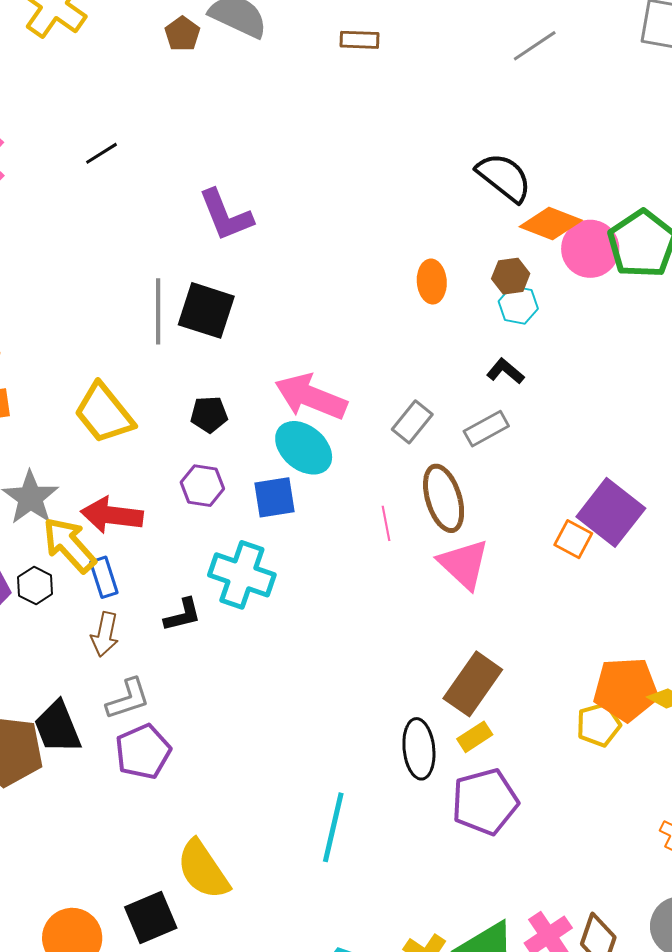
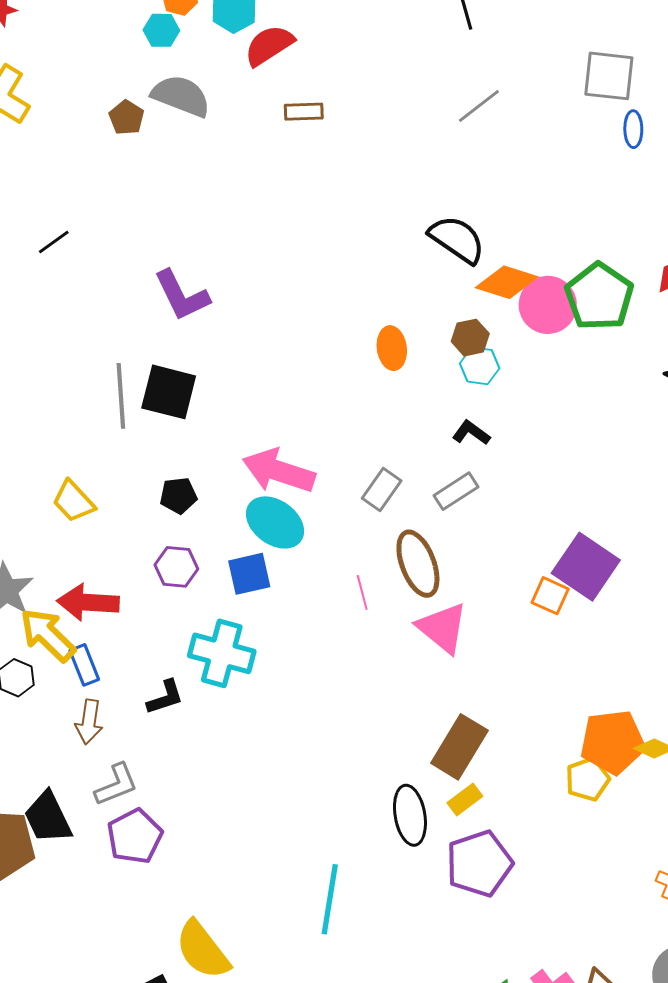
yellow trapezoid: (104, 413) -> (74, 501), size x0.7

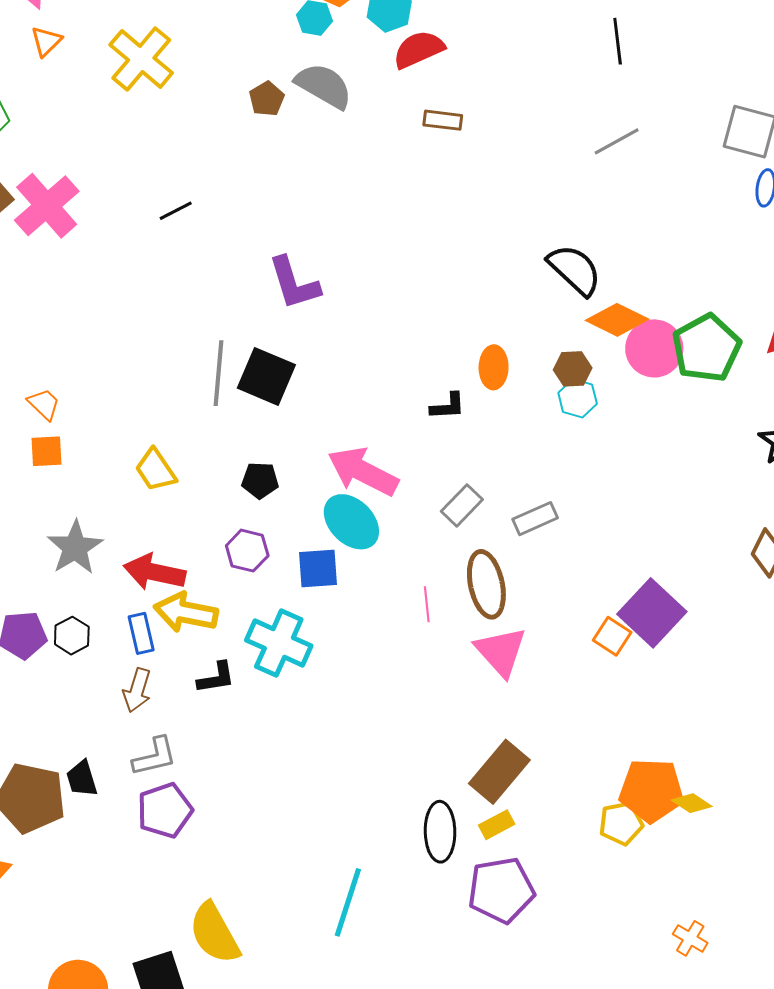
black L-shape: (471, 433) -> (448, 406), moved, turned 132
yellow arrow: (48, 635) -> (186, 612), moved, turned -42
black trapezoid: (48, 818) -> (82, 779), size x0.7

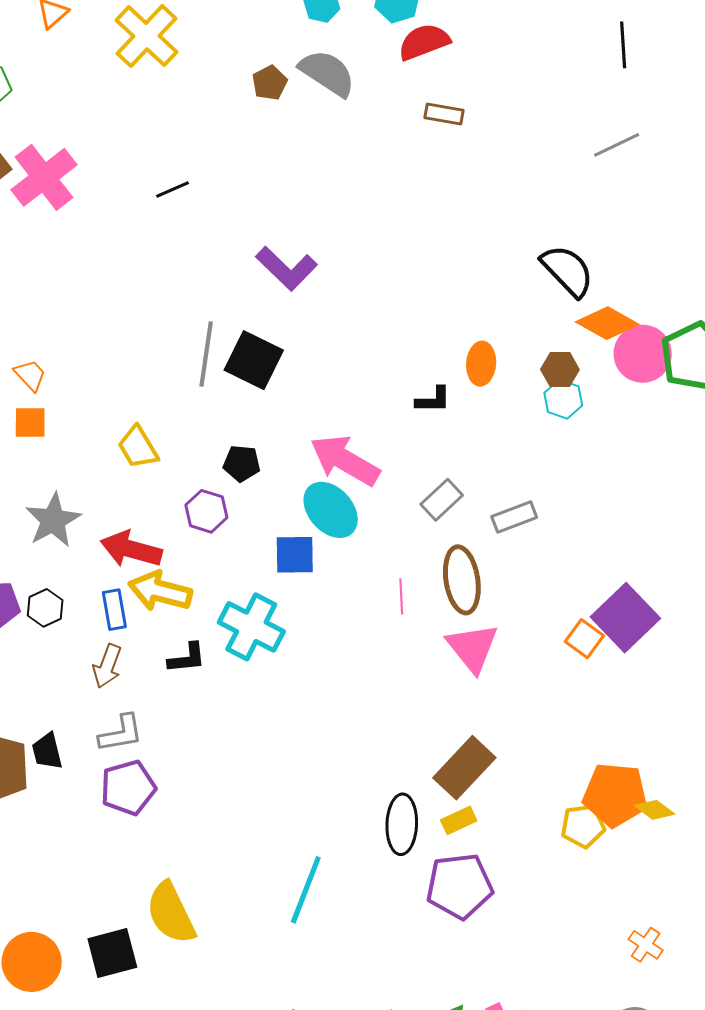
purple L-shape: (294, 283) -> (287, 268), turned -32
purple hexagon: (247, 551) -> (206, 511), moved

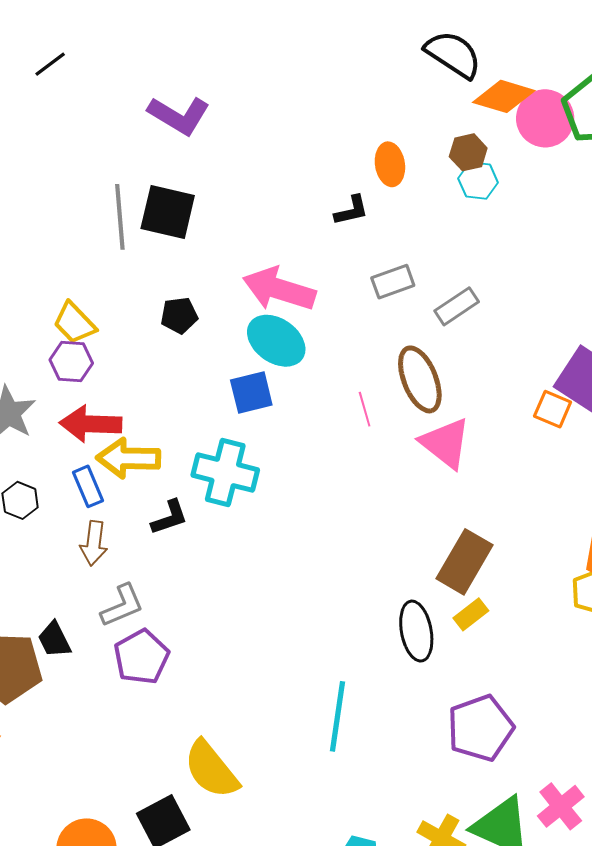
gray rectangle: (442, 500) -> (393, 282), moved, turned 36
purple hexagon: (206, 511) -> (71, 362), moved
purple pentagon: (459, 886) -> (480, 728), moved

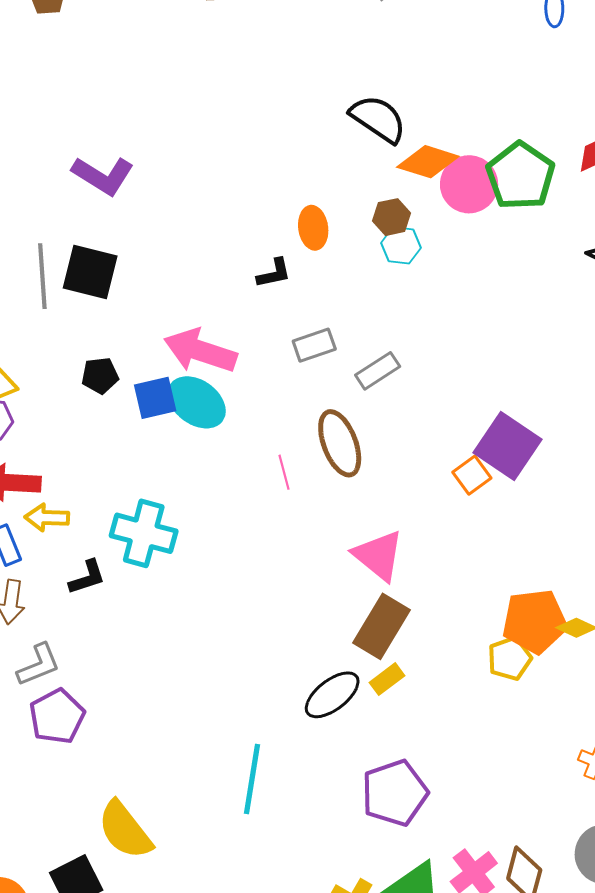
blue square: (251, 392) -> (155, 398), moved
orange square: (553, 409) -> (472, 475), turned 30
pink triangle: (445, 443) -> (378, 555), moved
yellow arrow: (128, 458) -> (47, 518), size x0.7
black ellipse: (416, 631) -> (332, 695), turned 62

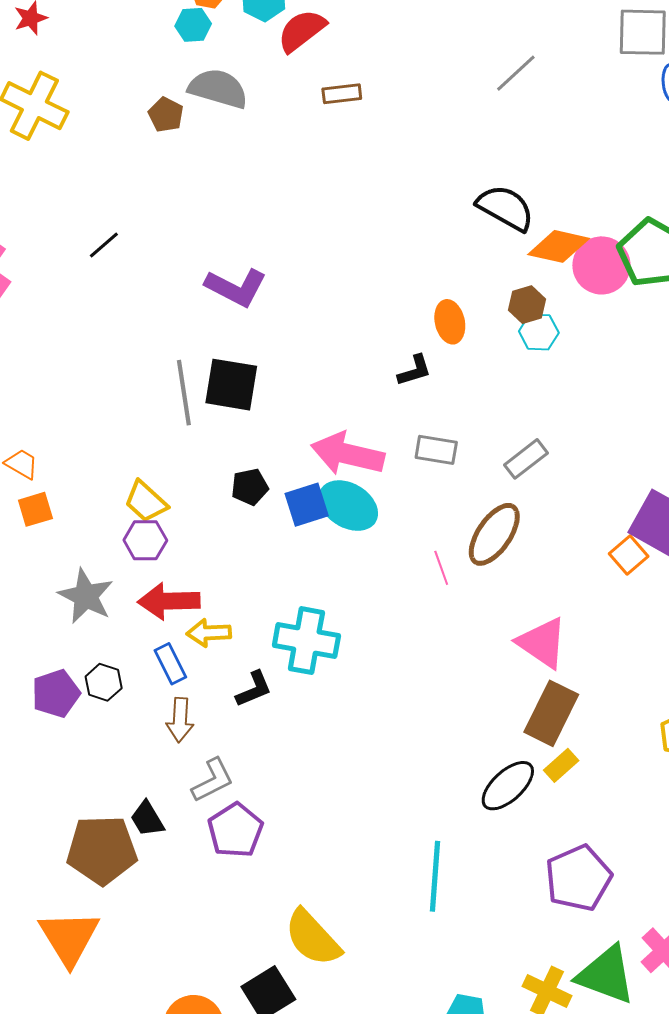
gray rectangle: (314, 345) -> (436, 450), moved, turned 33
brown ellipse: (340, 443) -> (494, 534), turned 60

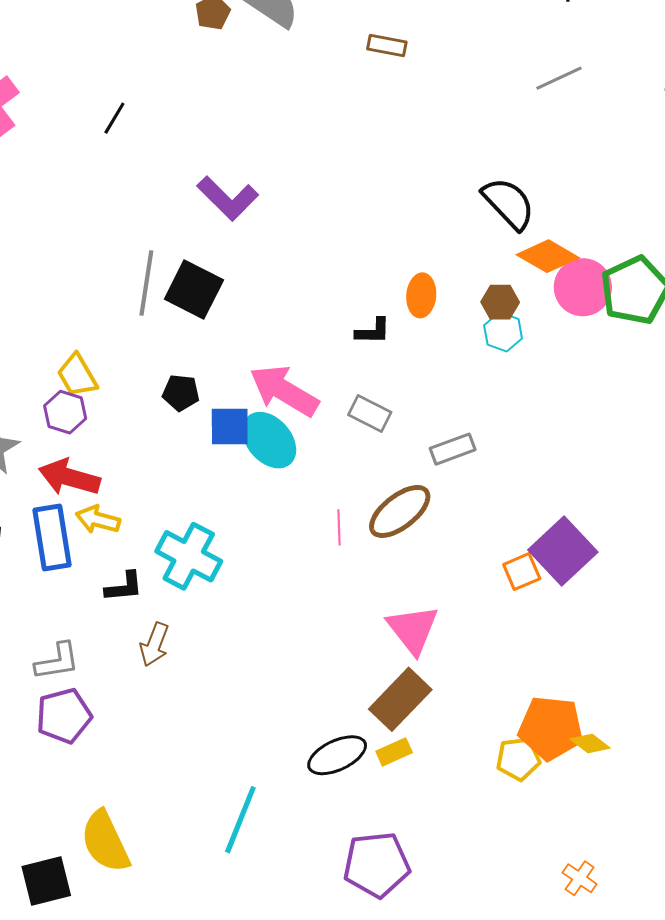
black line: (104, 245) -> (114, 118), turned -36
blue rectangle: (170, 664) -> (52, 538), size x1.6
brown arrow: (180, 720) -> (154, 644), moved

